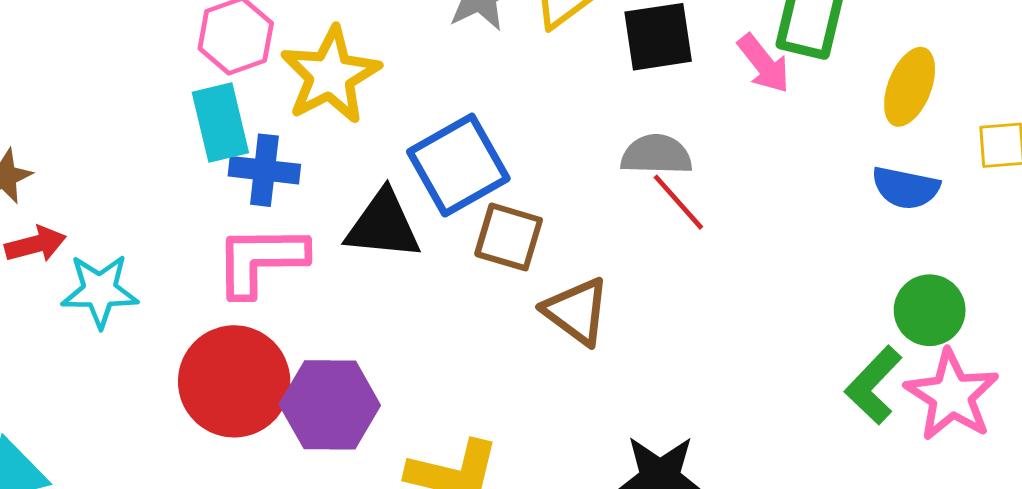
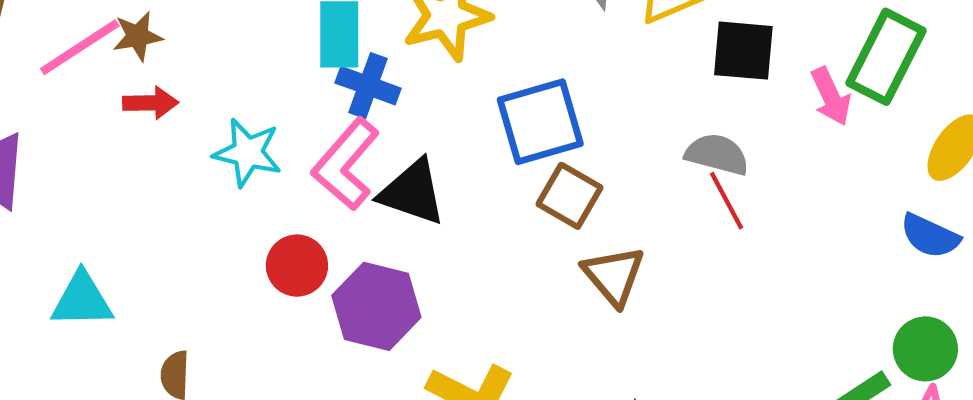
black triangle: (383, 225) -> (412, 192), moved
pink L-shape: (261, 260) -> (346, 164), turned -62
cyan star: (100, 291) -> (248, 153), moved
red circle: (234, 381) -> (297, 266), size x0.6

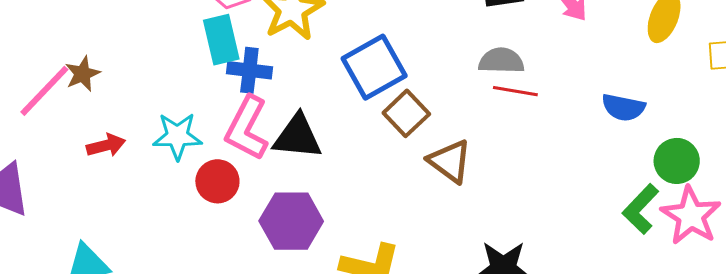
red arrow: (151, 103) -> (106, 145), moved
brown square: (569, 196) -> (406, 113), turned 30
red line: (726, 201) -> (515, 91), turned -39
blue semicircle: (930, 236) -> (623, 107), moved
red circle: (297, 266) -> (217, 181), moved

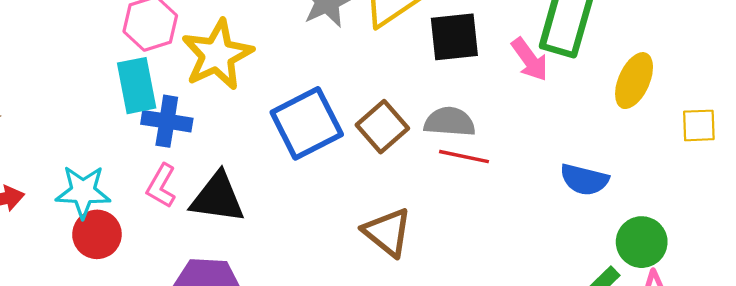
brown square: (406, 113) -> (382, 127), moved
pink L-shape: (247, 128) -> (161, 186), size x0.6
red circle: (217, 181) -> (97, 234), moved

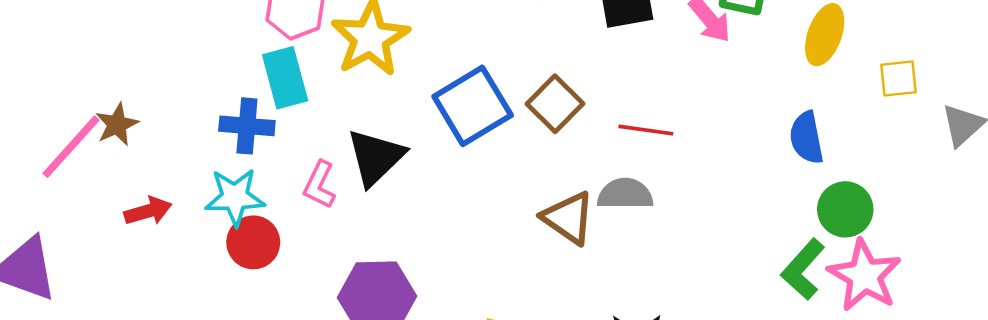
blue cross: (167, 121) -> (247, 126), moved
gray semicircle: (450, 122) -> (625, 194), moved
blue semicircle: (584, 180) -> (807, 138), moved, turned 69
black triangle: (218, 198) -> (376, 157), moved, turned -48

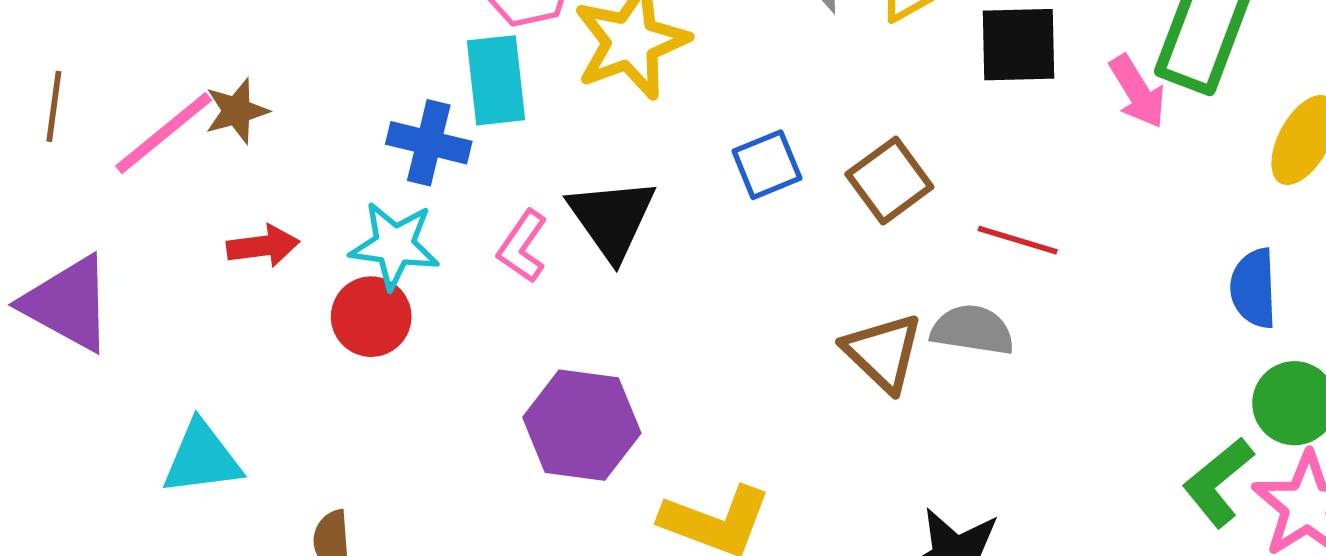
blue square: (473, 106) -> (767, 165), size x0.6
black triangle: (376, 157) -> (612, 219), turned -30
red circle: (253, 242) -> (371, 317), moved

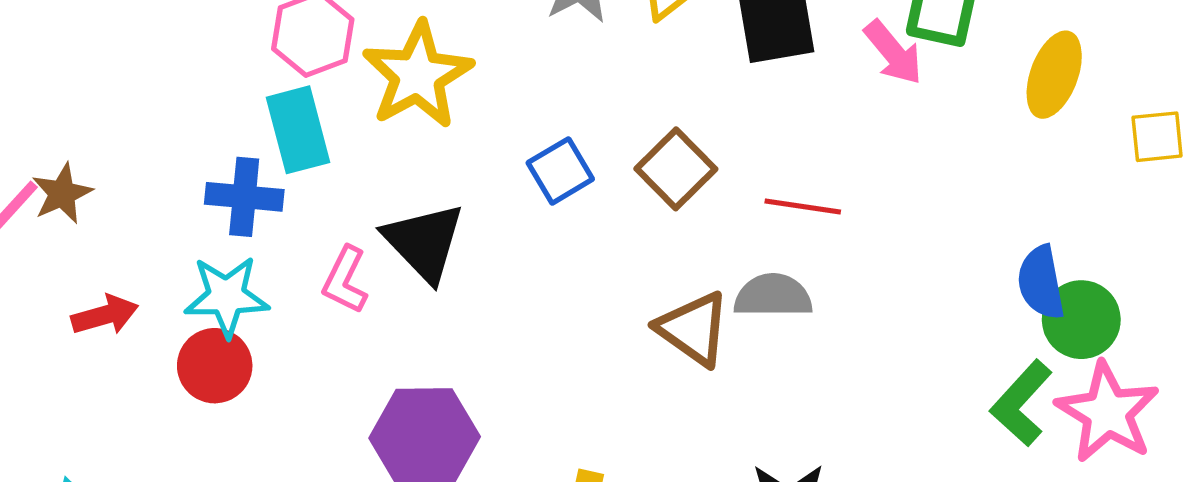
blue semicircle: (1254, 288) -> (1041, 282), moved

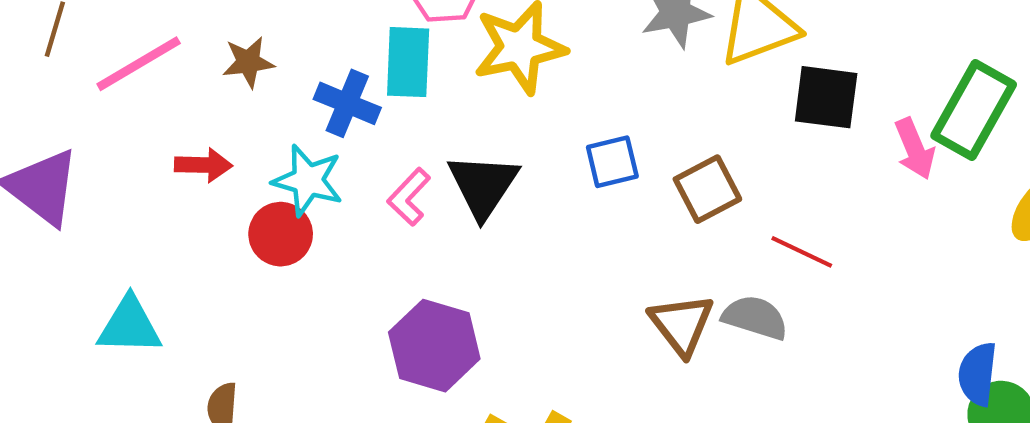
brown star: (62, 194) -> (248, 62), moved

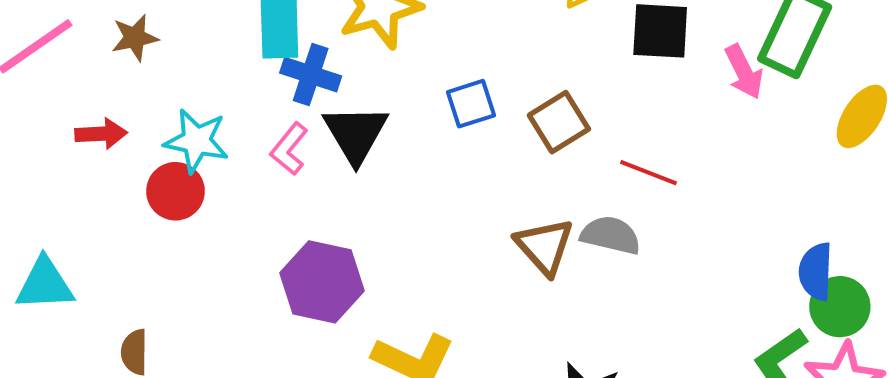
blue cross: (347, 103) -> (311, 75), moved

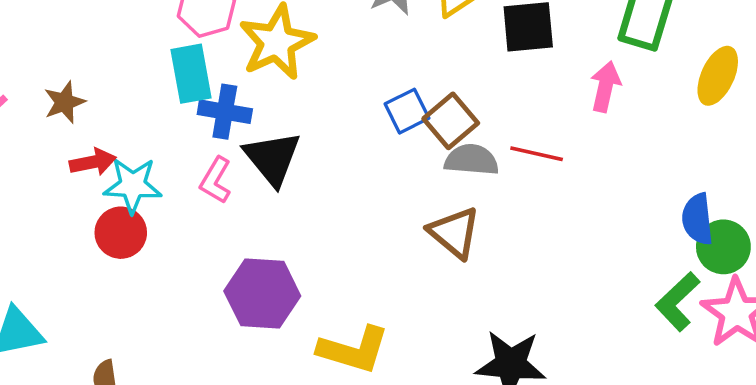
pink arrow: (744, 72) -> (605, 87), moved, turned -132
blue square: (471, 104) -> (407, 111), moved
red arrow: (101, 134) -> (93, 162), moved
gray semicircle: (611, 235) -> (471, 160), moved

